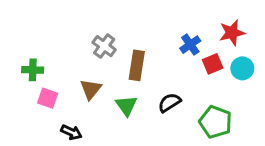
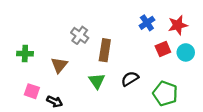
blue cross: (190, 45) -> (147, 23), moved
brown triangle: (91, 89) -> (59, 65), moved
pink square: (48, 98) -> (32, 91), moved

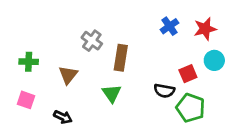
red square: (163, 49) -> (188, 74), moved
black semicircle: (130, 79) -> (164, 91), moved, turned -138
pink square: (32, 91) -> (26, 100), moved

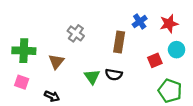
brown rectangle: (121, 58) -> (119, 42), moved
green cross: (29, 62) -> (24, 51), size x1.5
black semicircle: (164, 91) -> (114, 75), moved
green pentagon: (191, 108) -> (170, 91), moved

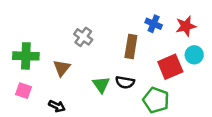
blue cross: (140, 21) -> (154, 24), turned -32
red square: (155, 60) -> (170, 67), size x1.5
green pentagon: (170, 91) -> (156, 100), moved

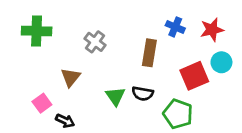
green cross: (26, 56) -> (37, 31), moved
pink square: (23, 91) -> (42, 103), moved, turned 35

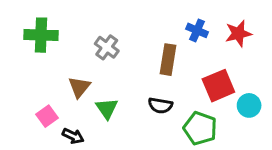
cyan circle: (221, 62) -> (249, 105), moved
green triangle: (115, 96) -> (107, 108), moved

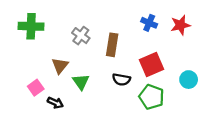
brown rectangle: (168, 60) -> (112, 45), moved
red square: (218, 86) -> (151, 64), moved

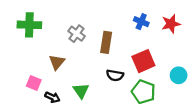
green triangle: (81, 82) -> (81, 91), moved
pink square: (36, 88) -> (34, 83), turned -32

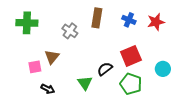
brown rectangle: (106, 42) -> (97, 18), moved
black semicircle: (115, 75) -> (105, 69), turned 133
pink square: (34, 83) -> (35, 67), moved, turned -32
green triangle: (81, 91) -> (85, 83), moved

